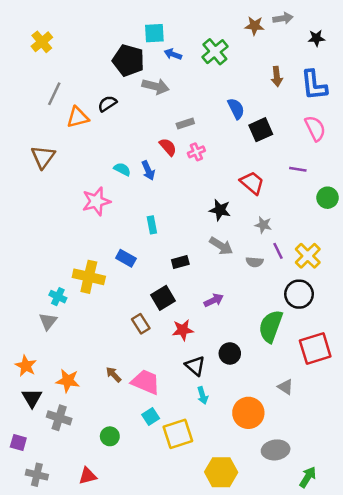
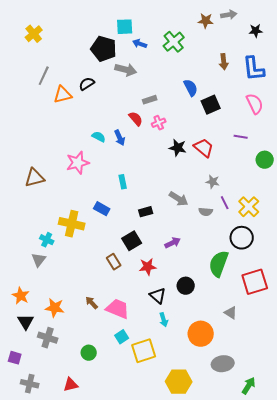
brown triangle: (43, 157) -> (35, 178), moved, turned 40
black star: (220, 210) -> (178, 148), moved

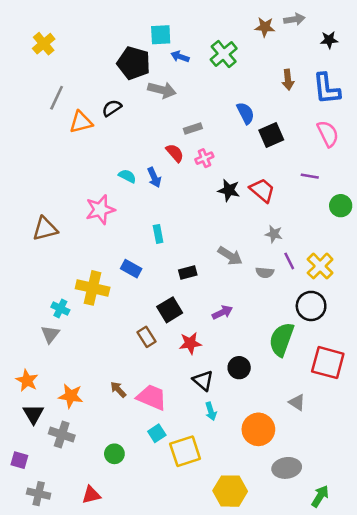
red square: (255, 282) -> (328, 363), turned 32

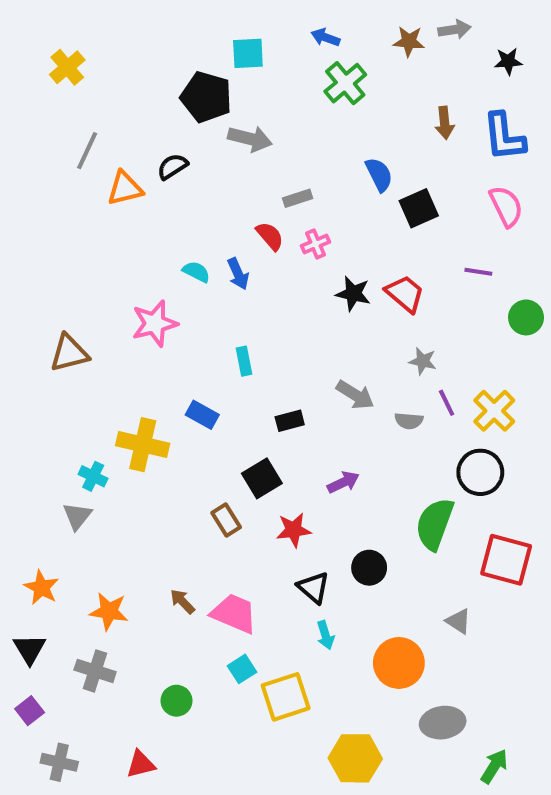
blue arrow: (180, 57) -> (325, 37), moved
black triangle: (33, 414) -> (30, 649), moved
purple square: (19, 460) -> (30, 711), turned 36

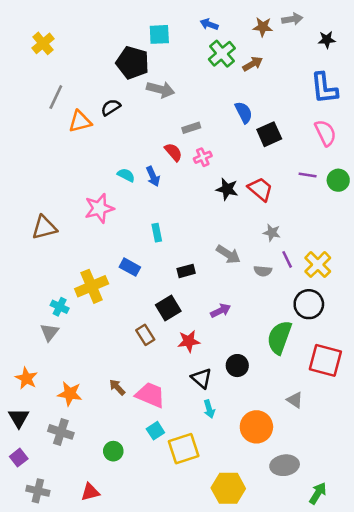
brown arrow: (445, 123) -> (253, 64), moved, turned -114
green circle: (526, 317) -> (338, 180), moved
yellow cross: (143, 445) -> (92, 286), turned -36

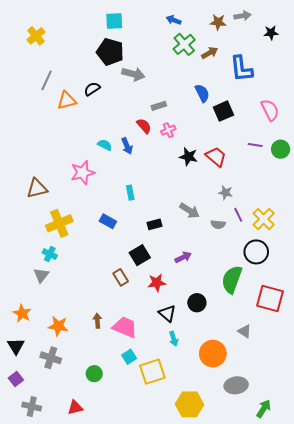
cyan square: (159, 34) -> (114, 21), moved
blue L-shape: (324, 88) -> (241, 69), moved
yellow cross: (92, 286) -> (59, 223), moved
brown arrow: (117, 387) -> (97, 321), turned 40

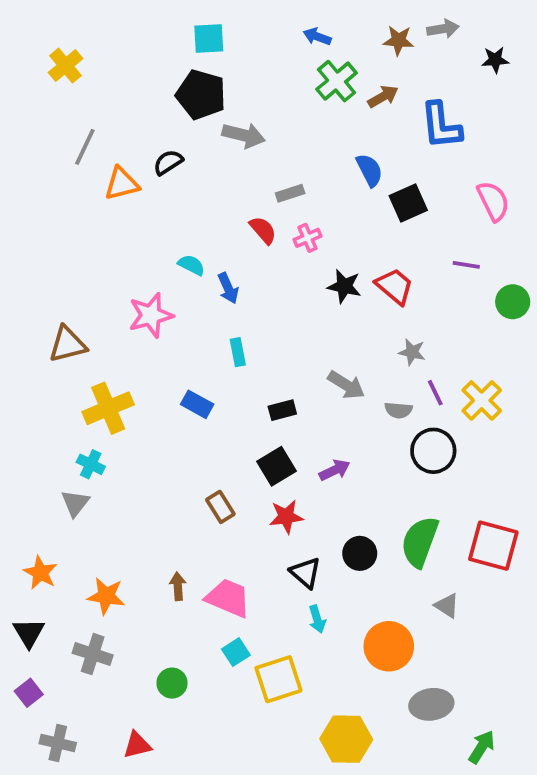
blue arrow: (127, 146) -> (228, 288), moved
green circle: (281, 149) -> (513, 302), moved
black circle: (256, 252) -> (433, 451), moved
black square: (140, 255) -> (277, 466), moved
green semicircle: (232, 279) -> (420, 542), moved

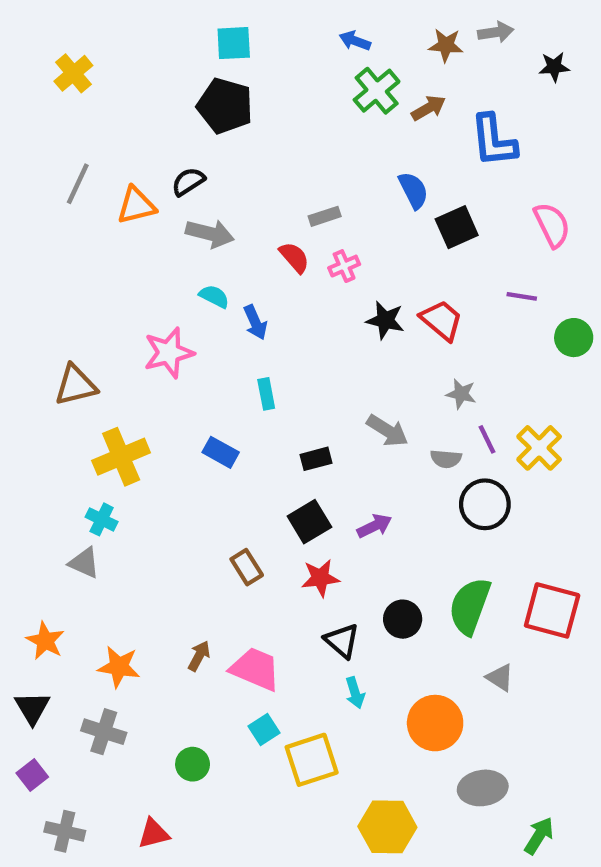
gray arrow: (244, 135) -> (210, 234), moved
gray line: (85, 147) -> (78, 184), moved
gray triangle: (75, 503) -> (84, 563), turned -44
brown arrow: (178, 586) -> (199, 656), turned 32

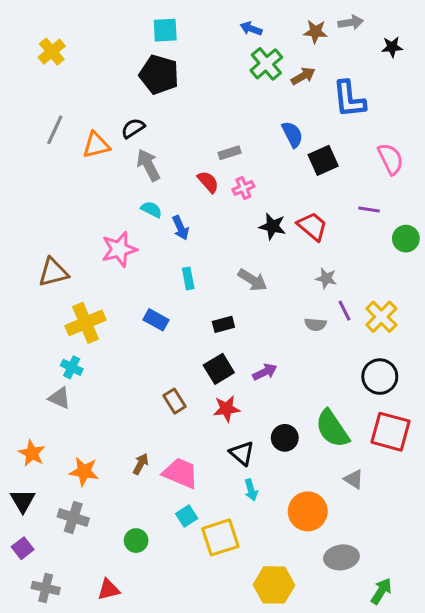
gray arrow: (210, 234) -> (148, 165), turned -132
gray arrow: (387, 431) -> (253, 280), moved
black circle: (485, 504) -> (380, 377), moved
green semicircle: (470, 606) -> (332, 429), turned -54

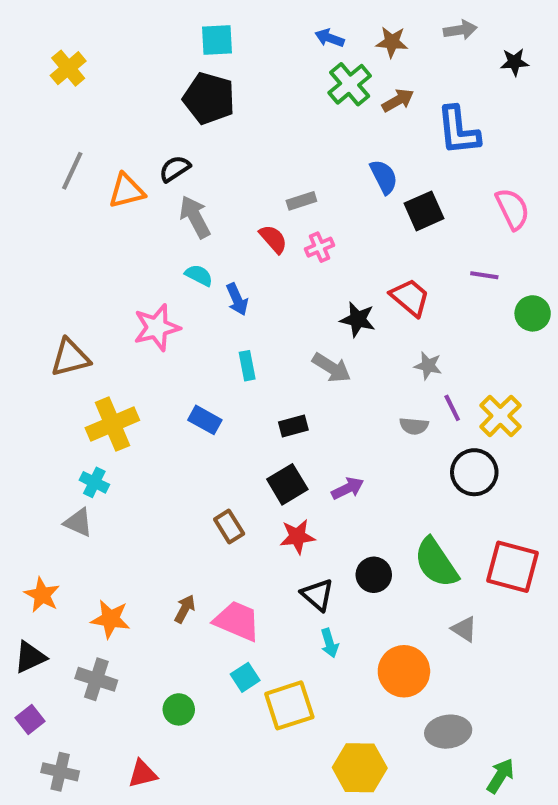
brown star: (315, 32) -> (392, 42), moved
black star: (272, 226) -> (358, 319), moved
black circle: (380, 377) -> (474, 472), moved
black triangle: (23, 501) -> (30, 657), turned 36

